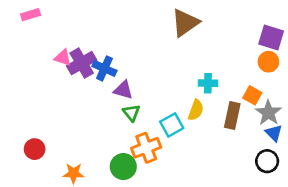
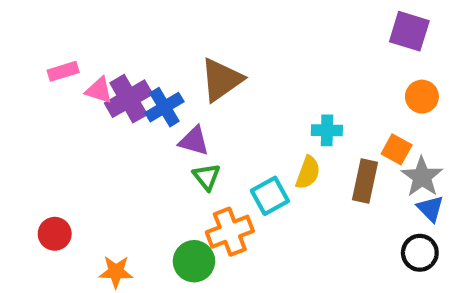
pink rectangle: (31, 15) -> (63, 71), moved
brown triangle: (185, 23) -> (221, 80), moved
purple square: (271, 38) -> (409, 31), moved
blue cross: (104, 68) -> (164, 107), turned 35

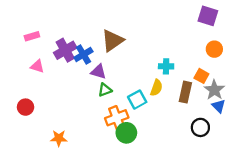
pink triangle: (99, 90) -> (37, 66), moved
green triangle: (207, 177) -> (105, 90), turned 48
red circle: (55, 234) -> (26, 107), moved
black circle: (420, 253) -> (200, 127), moved
green circle: (194, 261) -> (126, 133), moved

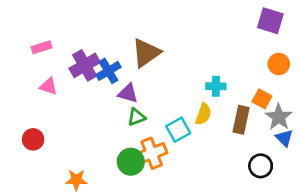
green circle: (126, 133) -> (131, 162), moved

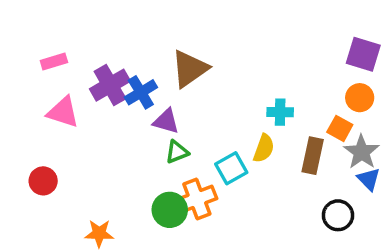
purple square: (270, 21) -> (363, 54), moved
orange circle: (279, 64) -> (360, 98), moved
pink triangle: (48, 86) -> (63, 112), size x1.4

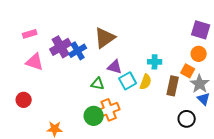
purple triangle: (166, 121) -> (115, 67), moved
green triangle: (177, 152) -> (98, 84), turned 32
cyan square: (231, 168) -> (128, 81), moved

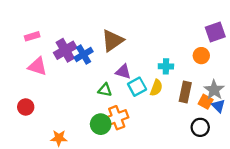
purple square: (201, 30) -> (215, 32), turned -36
orange circle: (199, 54) -> (201, 56), moved
orange square: (188, 71) -> (206, 102), moved

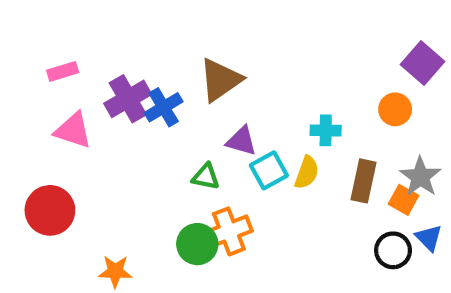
purple square: (215, 32) -> (422, 63), turned -30
blue triangle: (218, 106) -> (429, 238), moved
red circle: (26, 107) -> (50, 210), size x1.5

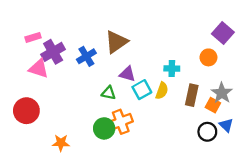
purple cross: (128, 99) -> (53, 52), moved

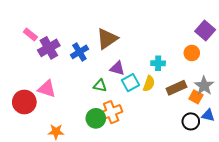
pink rectangle: (33, 37) -> (30, 35), turned 56
pink triangle: (39, 69) -> (47, 89), moved
brown rectangle: (192, 95) -> (176, 88), turned 54
blue triangle: (226, 125) -> (208, 115), turned -32

